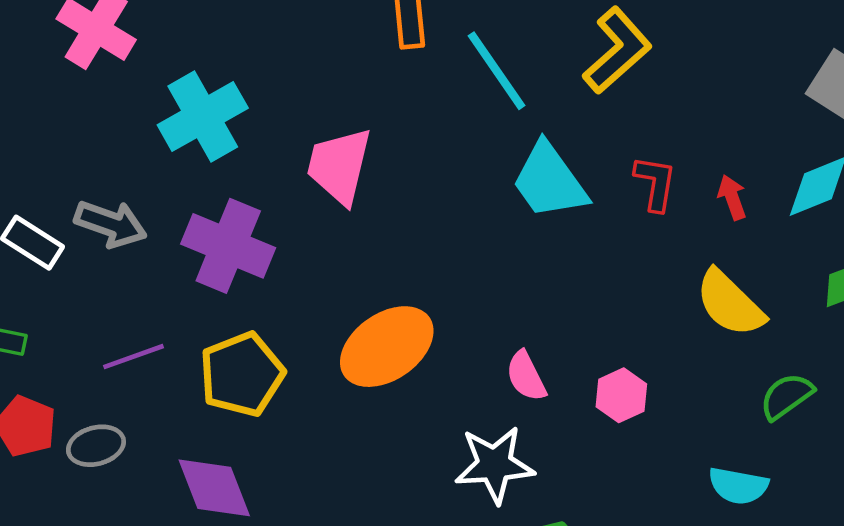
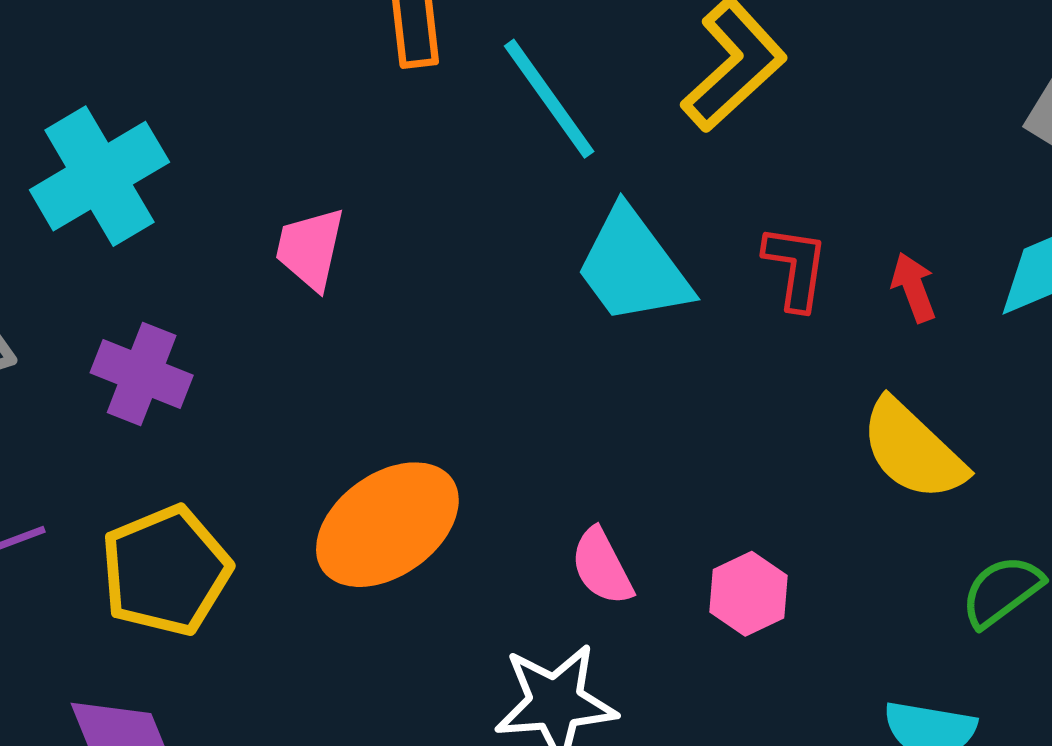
pink trapezoid: (339, 166) -> (310, 249), size x0.7
purple cross: (228, 246) -> (142, 374), size x0.7

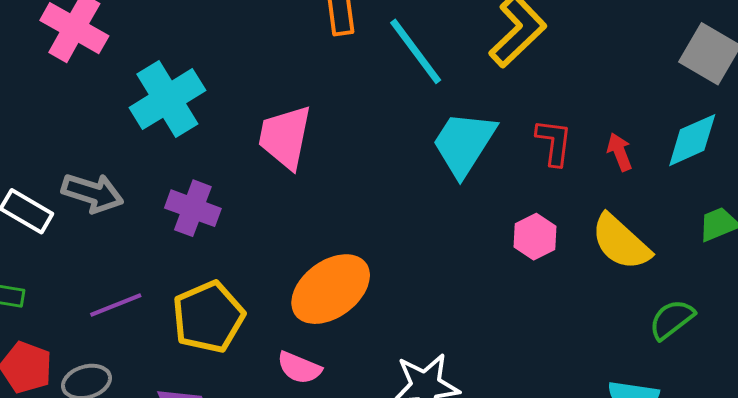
pink trapezoid: (310, 249) -> (285, 137), size x1.4
cyan trapezoid: (633, 267) -> (464, 143), turned 70
pink semicircle: (602, 567) -> (299, 368), moved, turned -39
pink hexagon: (748, 594) -> (535, 237), moved

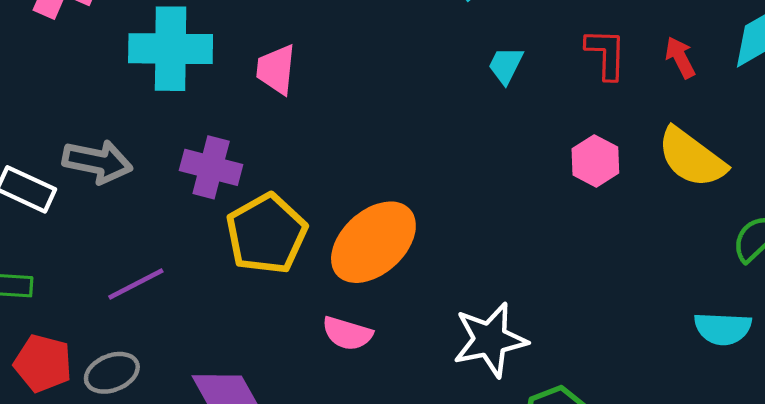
cyan cross: (167, 99) -> (171, 49), turned 38
pink trapezoid: (285, 137) -> (276, 69), moved, size x0.7
cyan trapezoid: (464, 143) -> (506, 65), size x0.5
yellow pentagon: (208, 317) -> (266, 234), moved

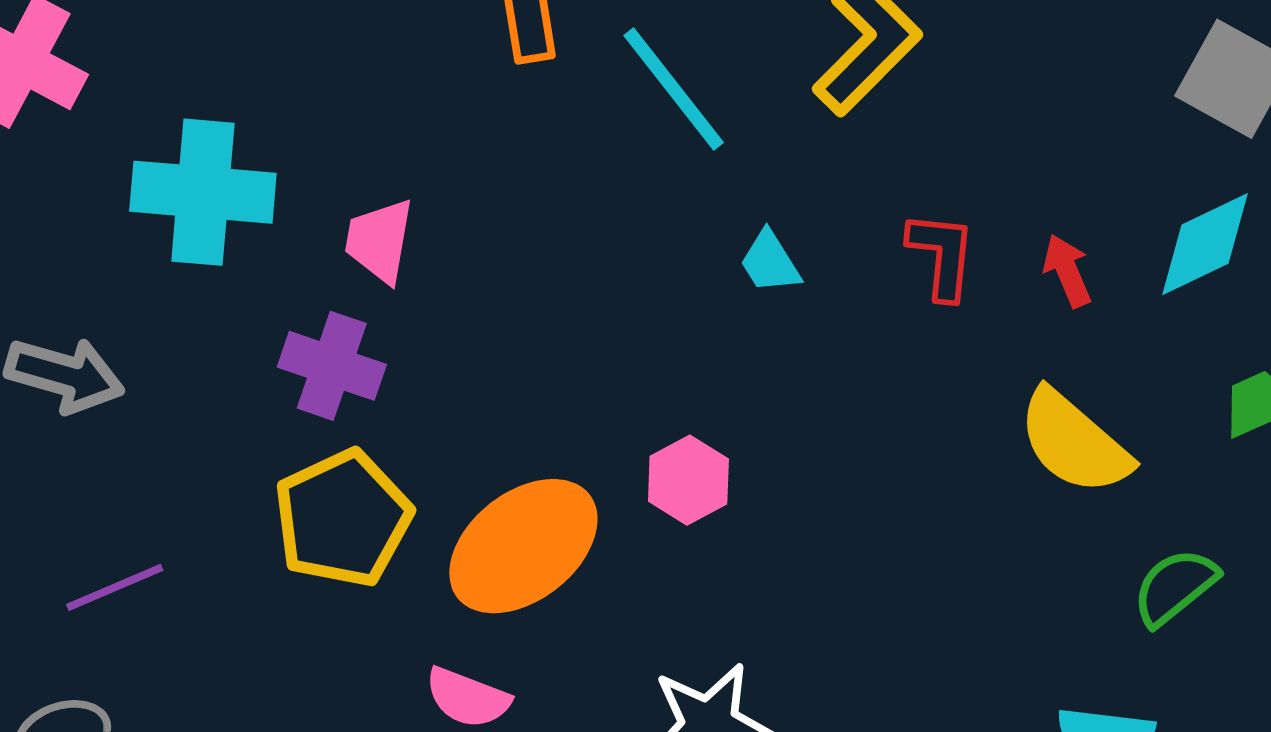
cyan trapezoid: (506, 65) -> (770, 262), turned -63
pink hexagon: (595, 161) -> (688, 480), moved
purple cross: (211, 167) -> (332, 366), moved

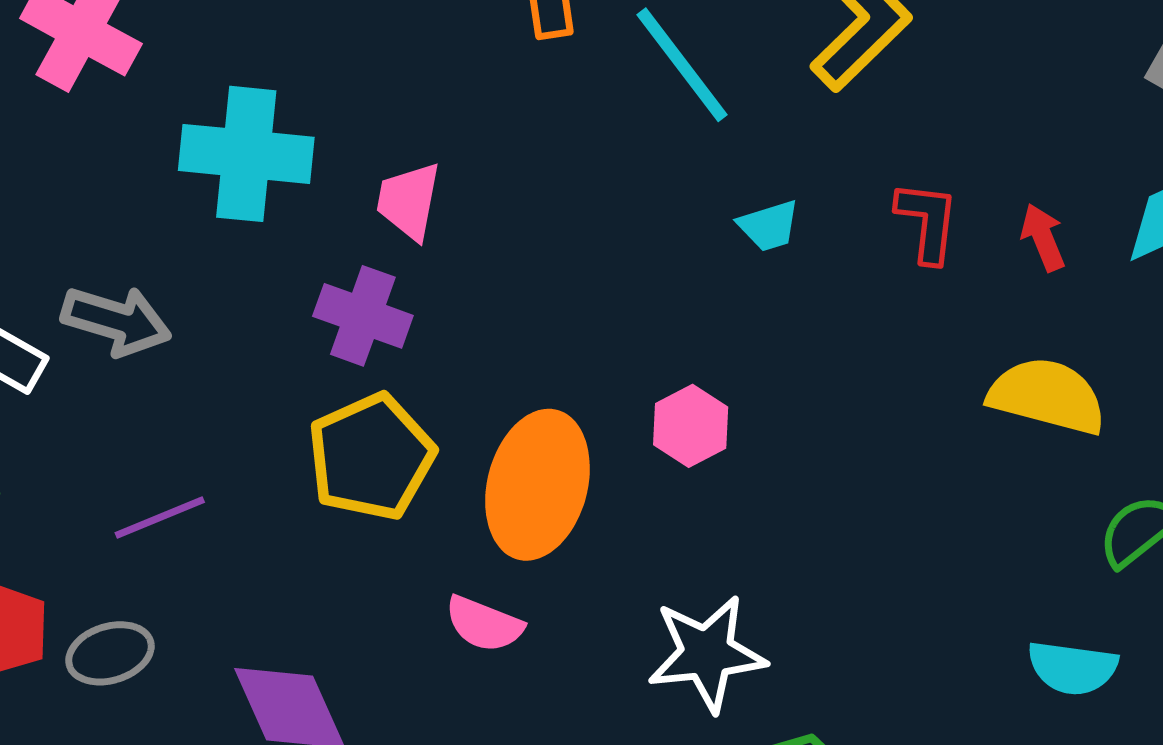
cyan trapezoid: (770, 262) -> (769, 226), turned -76
yellow semicircle: (1074, 442) -> (1047, 396), turned 153
orange ellipse: (523, 546) -> (537, 485), turned -38

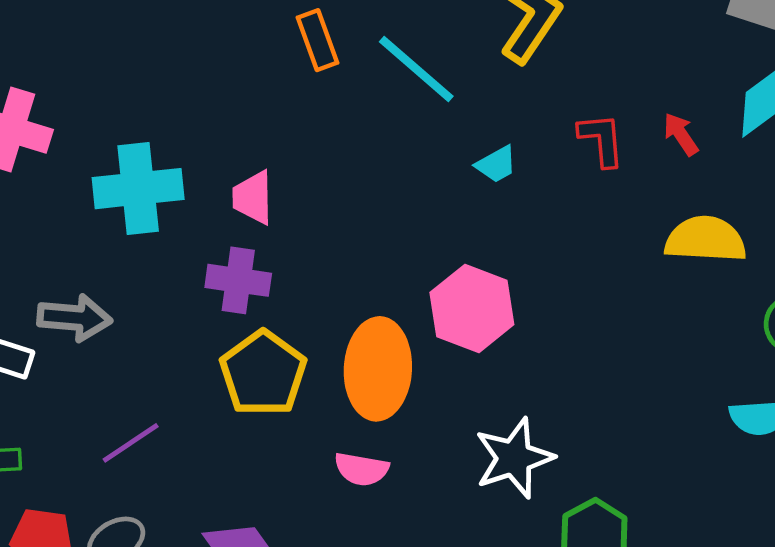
pink hexagon: (691, 426) -> (472, 308), size x1.6

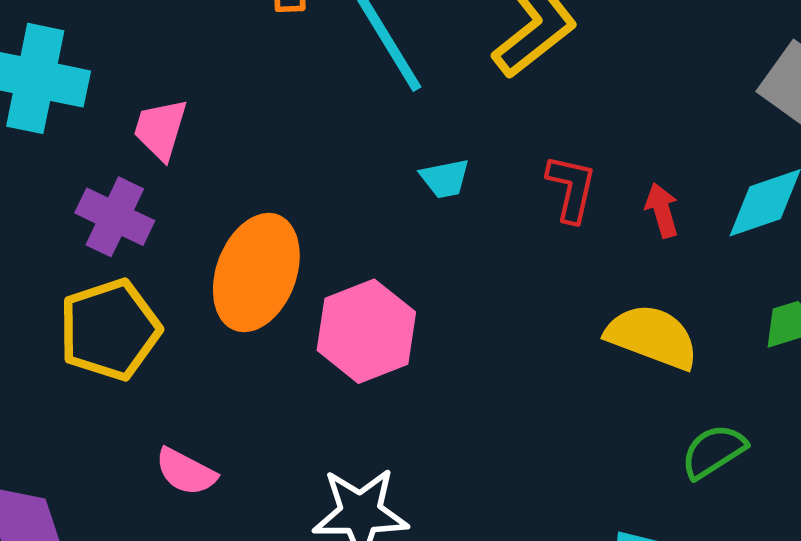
orange ellipse: (378, 369) -> (256, 273), moved

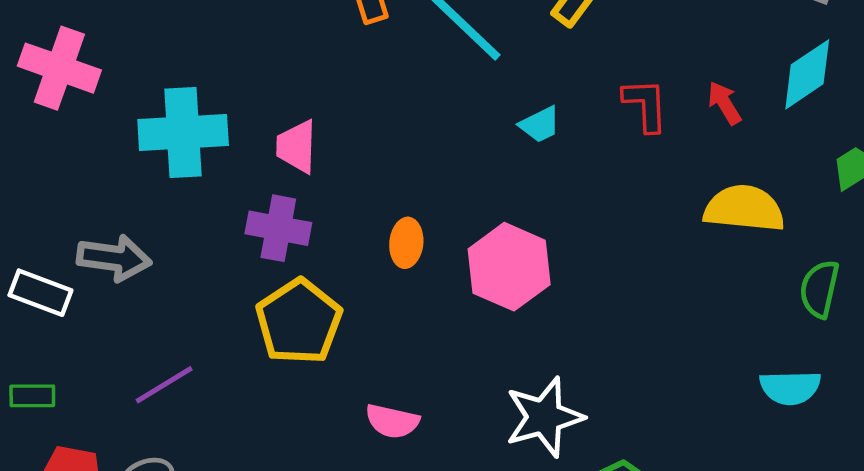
orange ellipse: (256, 273) -> (406, 243), size x0.5
green semicircle: (714, 451) -> (819, 289), turned -30

